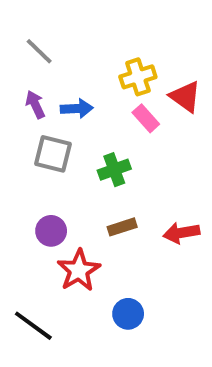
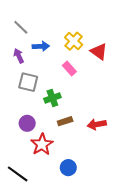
yellow cross: (138, 77) -> (74, 41), turned -30
blue arrow: (77, 108) -> (41, 46), moved
pink rectangle: (146, 118) -> (69, 68), moved
green cross: (114, 170) -> (52, 98), moved

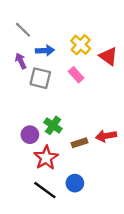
gray square: (28, 82) -> (40, 78), moved
green cross: (52, 98) -> (53, 125), moved, turned -35
brown rectangle: (65, 121) -> (79, 143), moved
black line: (18, 174) -> (45, 190), moved

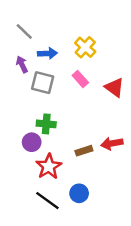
red triangle: (108, 56) -> (114, 87), moved
green cross: (53, 125) -> (46, 124), moved, turned -30

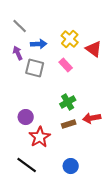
red triangle: (114, 87) -> (94, 49), moved
green cross: (46, 124) -> (68, 102), moved, turned -35
blue circle: (79, 193) -> (71, 166), moved
black line: (47, 201) -> (27, 165), moved

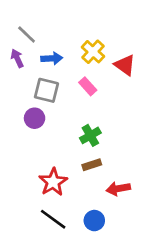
purple arrow: (18, 53) -> (17, 58), moved
purple circle: (26, 117) -> (35, 118), moved
red arrow: (92, 118) -> (118, 189), moved
black line: (27, 165) -> (53, 219), moved

